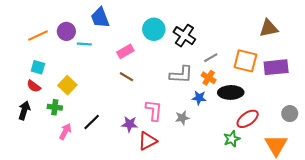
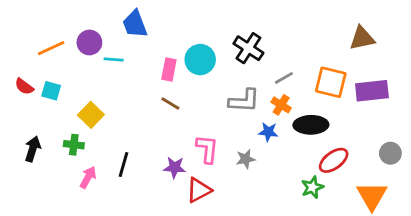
cyan circle: (154, 29) -> (200, 60), moved
pink rectangle: (125, 51) -> (169, 69), turned -49
red semicircle: (34, 86) -> (24, 86), moved
black line: (92, 122) -> (124, 165), turned -30

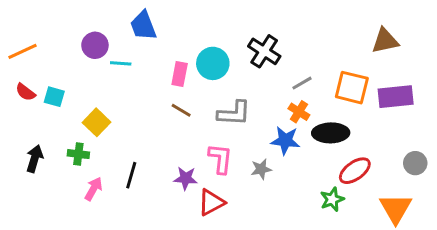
orange line: (51, 48) -> (22, 51), moved
gray L-shape: (244, 101) -> (234, 113), moved
blue star: (268, 132) -> (285, 140), size x1.4

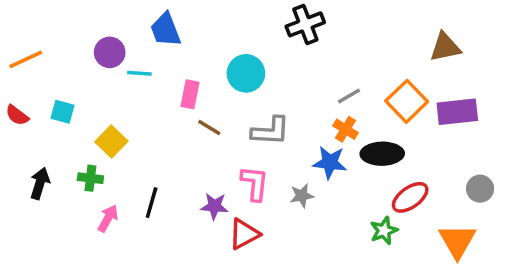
black cross: (264, 51) -> (305, 24), moved, turned 36
pink rectangle: (180, 74) -> (190, 94), moved
orange square: (352, 88) -> (407, 101), turned 32
red semicircle: (26, 92) -> (17, 115), moved

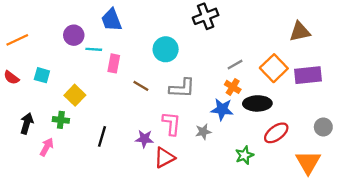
pink rectangle: (190, 94) -> (114, 63), moved
pink arrow: (108, 218) -> (47, 147), moved
green star: (384, 231) -> (244, 155), moved

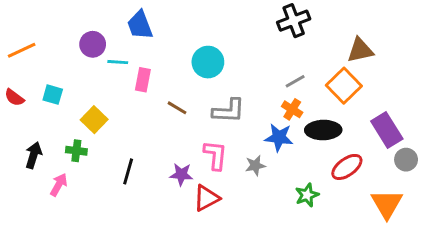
black cross: (206, 16) -> (294, 21), moved
brown triangle: (300, 32) -> (360, 50), moved
purple rectangle: (308, 75) -> (387, 130), moved, turned 64

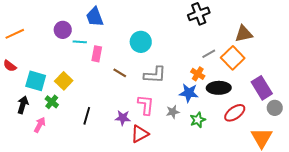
gray line: (295, 81) -> (209, 54), moved
cyan square: (53, 95) -> (36, 81), moved, size x1.5
green cross: (76, 151) -> (52, 102), turned 32
green star: (307, 195) -> (198, 120), moved

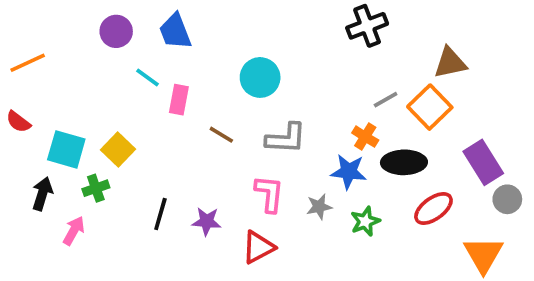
purple circle: (63, 30) -> (116, 31), moved
cyan line: (80, 42) -> (148, 77), turned 32
green cross: (52, 102) -> (96, 188), turned 32
purple star: (123, 118) -> (207, 221), moved

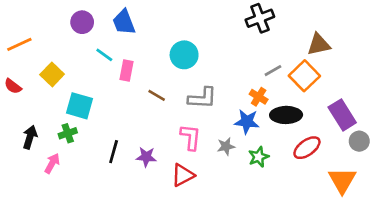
cyan square: (66, 149) -> (80, 106), moved
yellow square: (118, 149) -> (52, 74), moved

